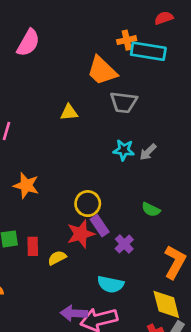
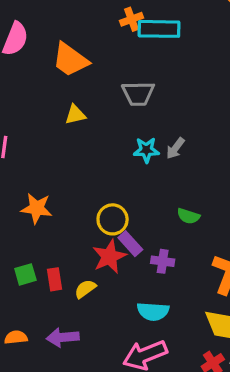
orange trapezoid: (102, 71) -> (70, 60), moved
purple cross: (124, 244) -> (163, 261), turned -30
purple arrow: (74, 313) -> (63, 337), moved

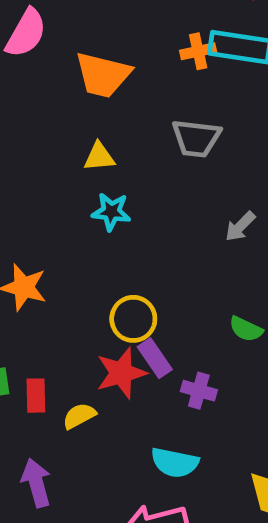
orange cross: (132, 19) -> (198, 51), moved
orange trapezoid: (70, 60) -> (103, 75), turned -30
cyan star: (146, 150) -> (111, 212), moved
purple arrow: (63, 337) -> (36, 483), turned 72

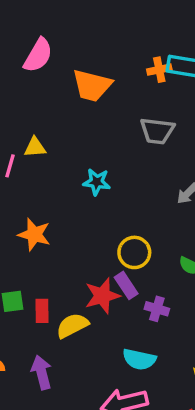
yellow triangle: (99, 157) -> (35, 147), moved
yellow circle: (133, 319) -> (134, 252), moved
yellow semicircle: (79, 416) -> (72, 326), size x1.4

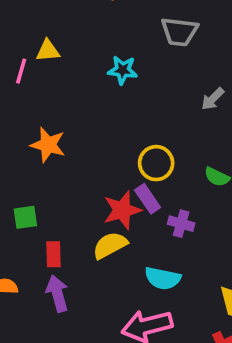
cyan star: (97, 182) -> (123, 70), moved
red rectangle: (42, 311) -> (53, 254), moved
yellow semicircle: (72, 326) -> (110, 245), moved

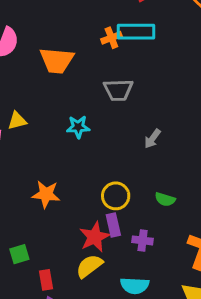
orange star: (48, 145) -> (46, 194), moved
purple rectangle: (148, 199) -> (113, 225), turned 30

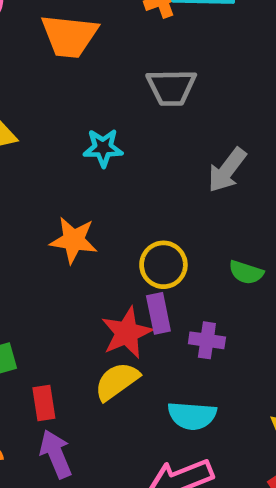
gray arrow: (152, 139) -> (227, 170), size x1.4
orange star: (46, 194) -> (74, 240), moved

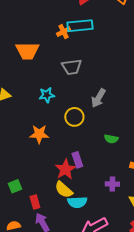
yellow circle: (163, 265) -> (74, 117), moved
purple cross: (207, 340) -> (112, 184), moved
yellow semicircle: (117, 381) -> (64, 190), turned -96
cyan semicircle: (192, 416) -> (77, 202), moved

